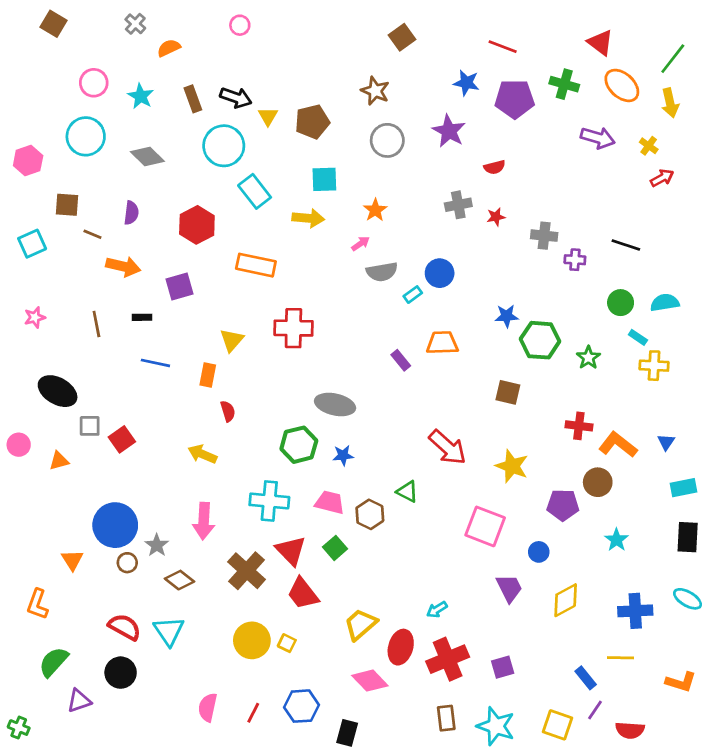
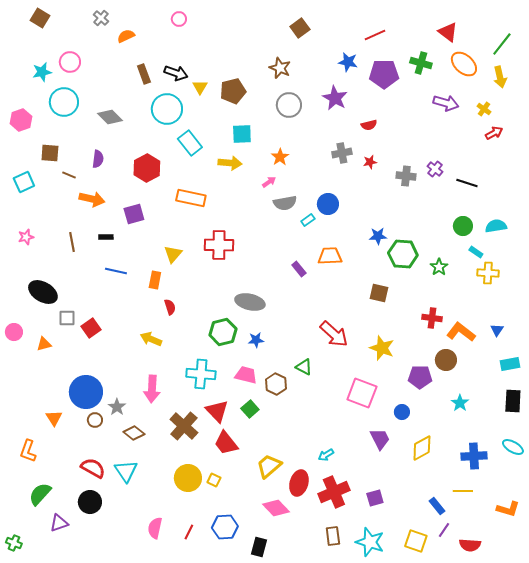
red line: (503, 47) -> (375, 35), turned -45
cyan star: (141, 96) -> (42, 72), moved, turned 30
purple cross: (575, 260) -> (435, 169), moved, turned 35

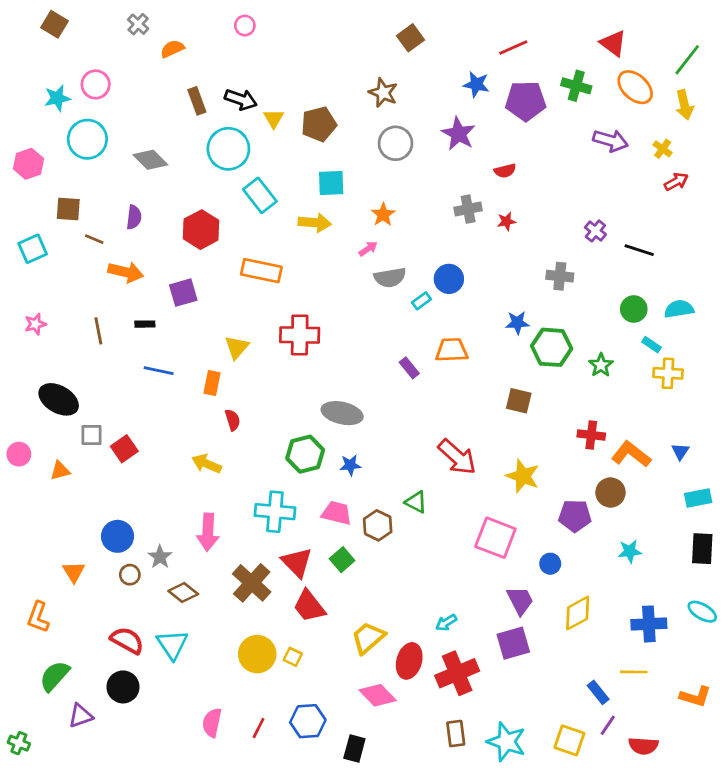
gray cross: (406, 176) -> (560, 276), moved
blue circle: (86, 392) -> (118, 536), size x0.7
cyan star: (460, 403) -> (630, 551), turned 30
purple square: (375, 498) -> (513, 643), moved, size x1.4

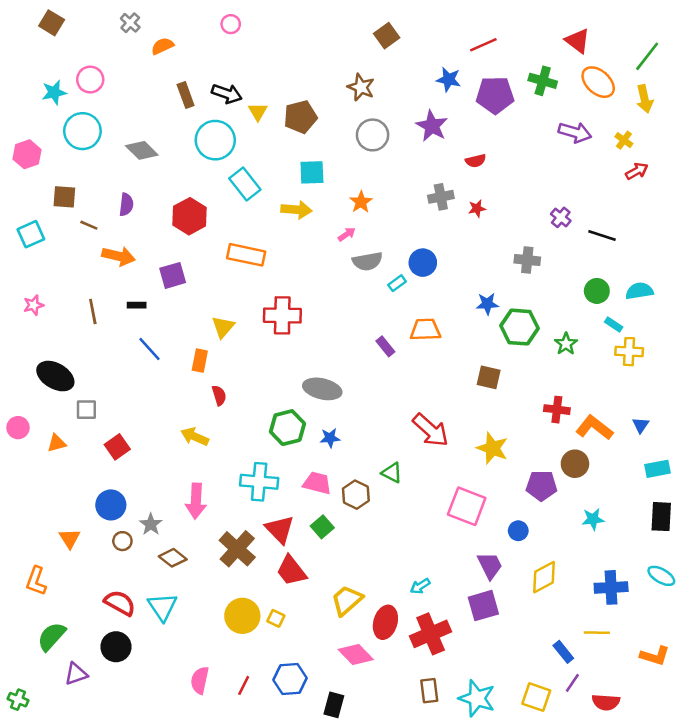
blue line: (159, 371) -> (150, 349), turned 36
red square: (124, 449) -> (117, 447), moved

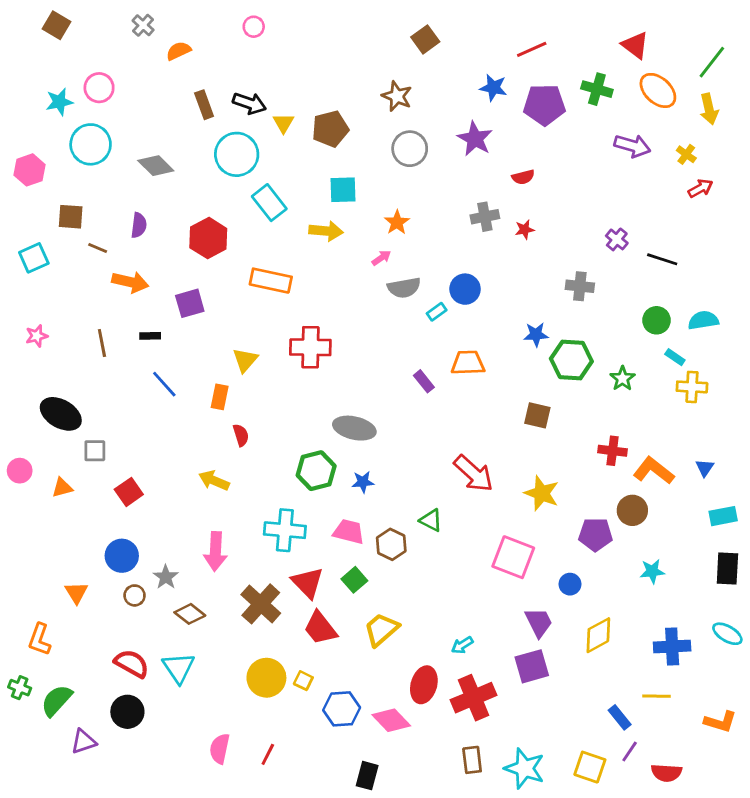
yellow trapezoid: (347, 600) -> (381, 629), moved
blue hexagon: (290, 679) -> (342, 709), moved
green cross: (18, 700) -> (20, 688), moved

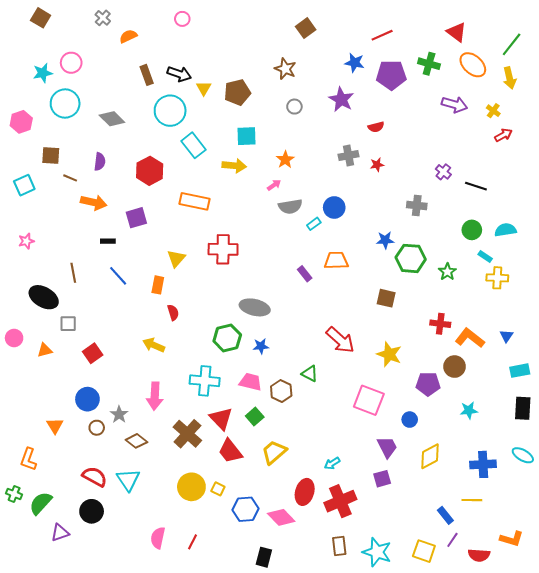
gray circle: (410, 149) -> (294, 107), size x0.6
brown line: (102, 343) -> (73, 273), moved
purple square: (532, 666) -> (382, 479), size x0.7
orange L-shape: (720, 722) -> (512, 539), moved

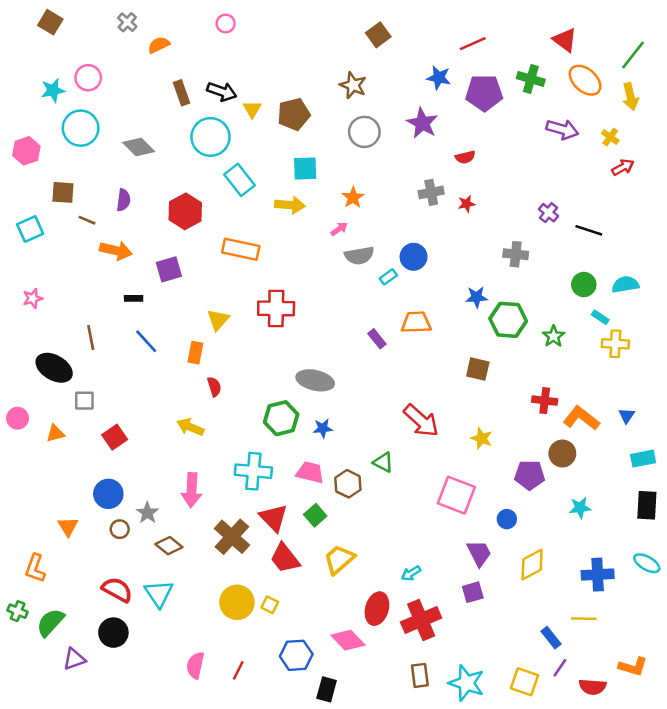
gray circle: (294, 107) -> (364, 132), size x1.6
yellow star: (389, 354) -> (482, 438), size x0.7
blue hexagon: (246, 509) -> (296, 655), moved

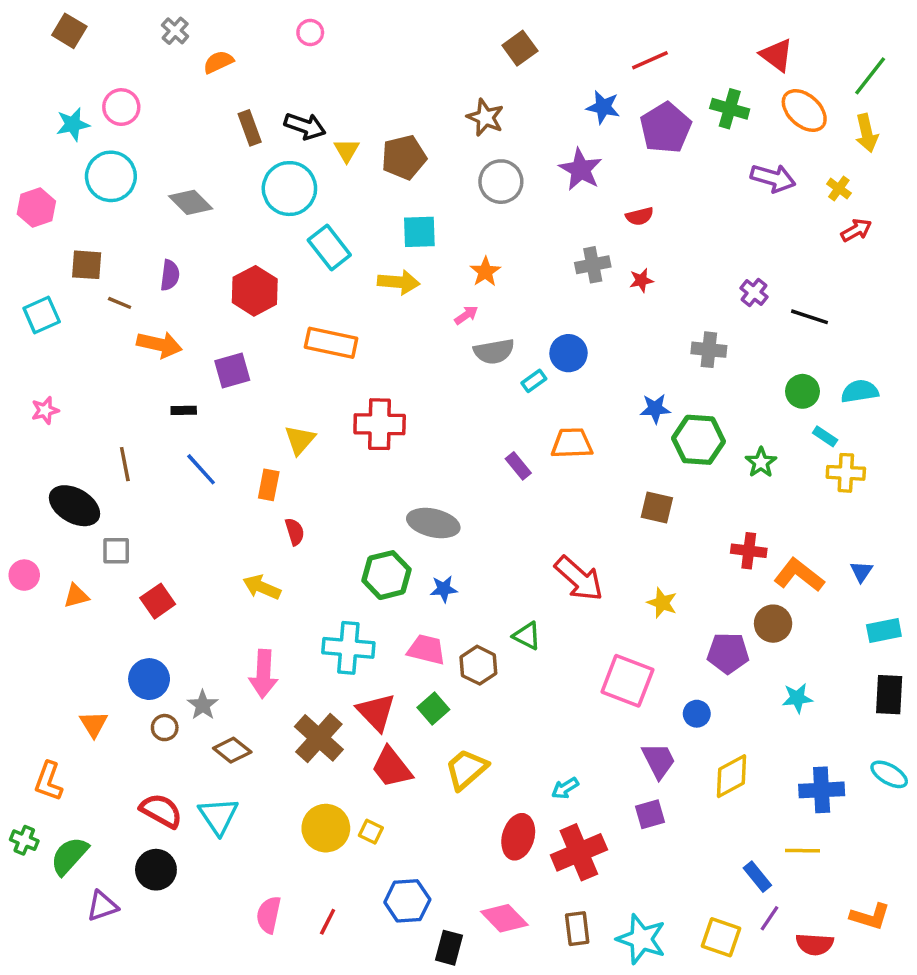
purple pentagon: (484, 93) -> (666, 128), turned -30
pink diamond: (348, 640) -> (504, 918), moved

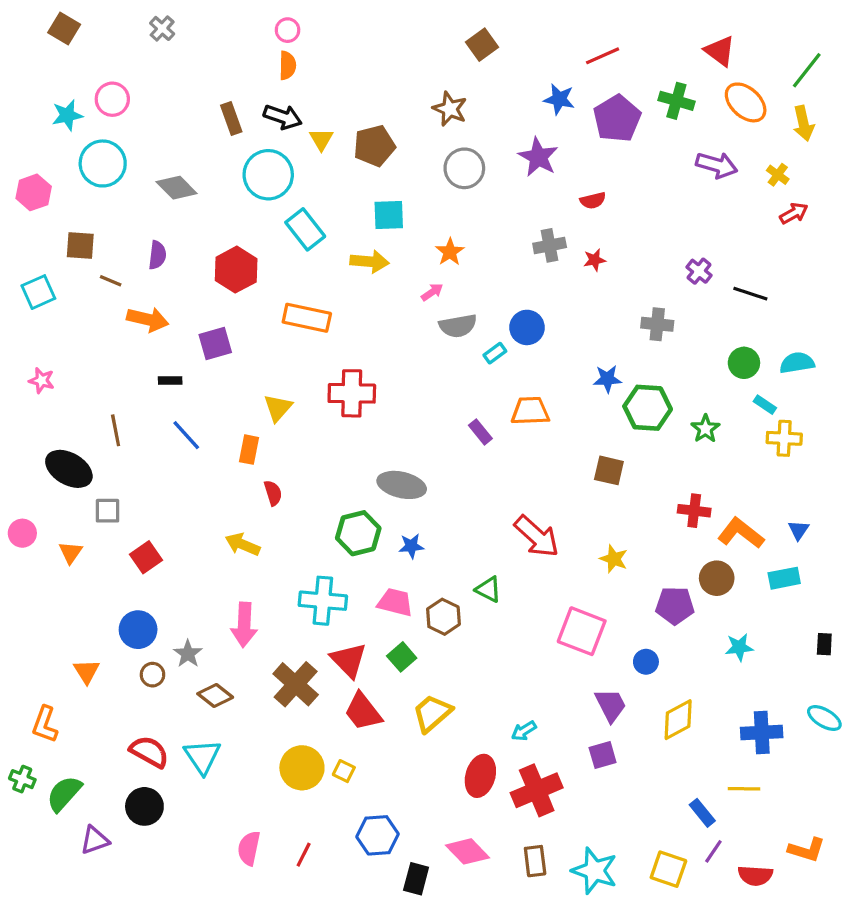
orange semicircle: (218, 62) -> (288, 65), moved, turned 116
pink star: (45, 410) -> (42, 380), turned 30
orange triangle: (76, 596) -> (71, 552), turned -40
cyan rectangle: (884, 630) -> (784, 578), moved
black rectangle: (889, 695) -> (824, 644), size x0.6

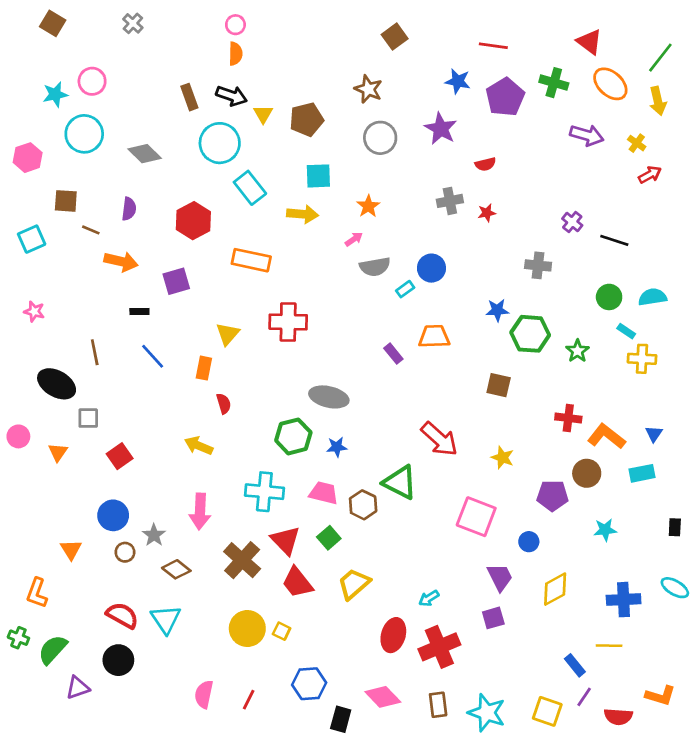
red line: (603, 56) -> (493, 46), turned 32
green triangle: (488, 589) -> (400, 482), size x1.6

